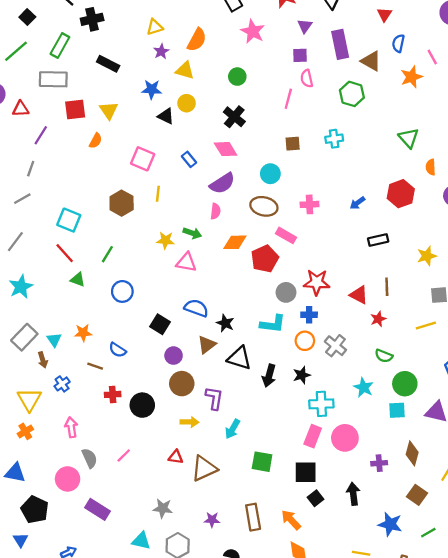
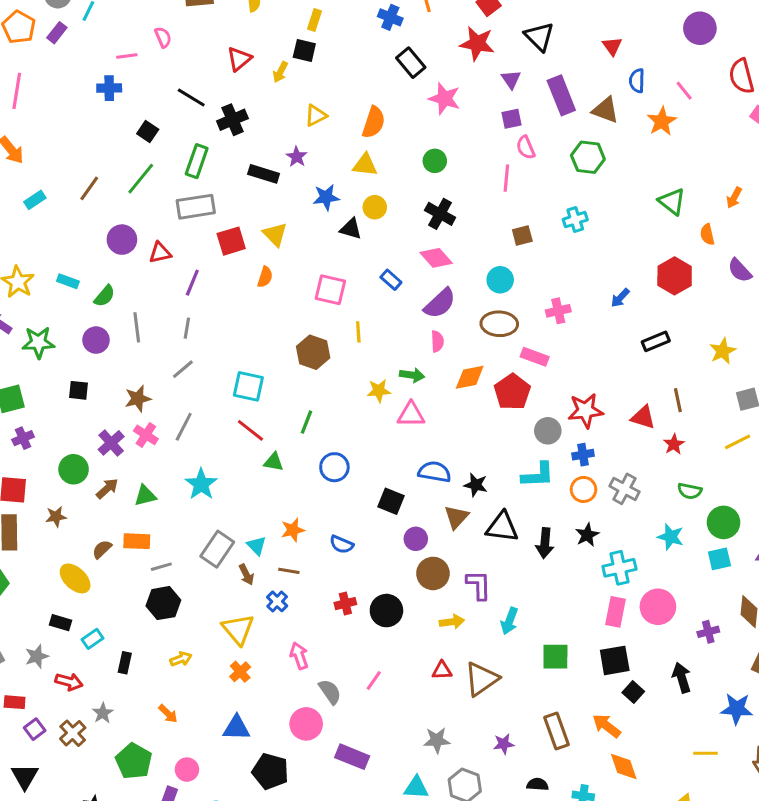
purple star: (161, 51) -> (297, 157), moved
brown line: (95, 366) -> (289, 571), moved

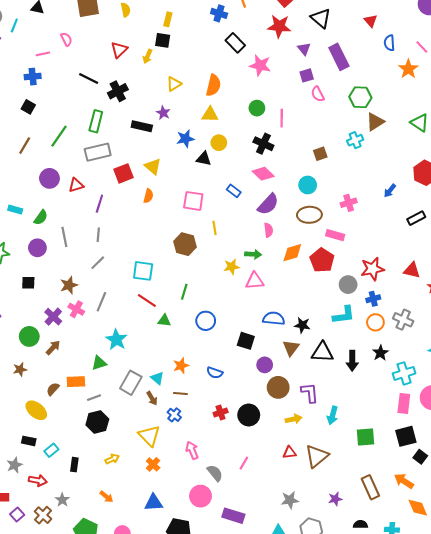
brown triangle: (605, 110) -> (375, 122), moved, turned -48
black square: (148, 132) -> (28, 107), moved
pink line: (506, 178) -> (282, 118), moved
green triangle: (145, 496) -> (99, 363), moved

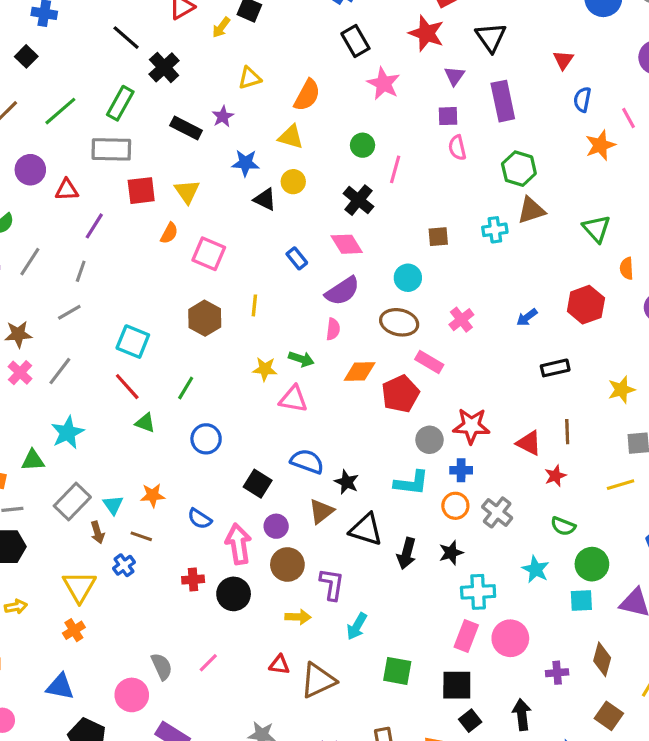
black cross: (118, 91) -> (164, 67), turned -30
pink square: (193, 201) -> (209, 254), moved
pink cross: (349, 203) -> (461, 320), turned -35
gray line: (64, 237) -> (30, 262), turned 30
pink arrow: (192, 450) -> (238, 544), moved, size x1.4

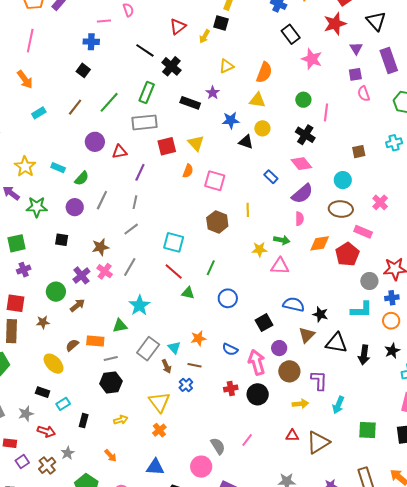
red star: (426, 33) -> (335, 24), turned -30
black square: (258, 484) -> (264, 323), turned 36

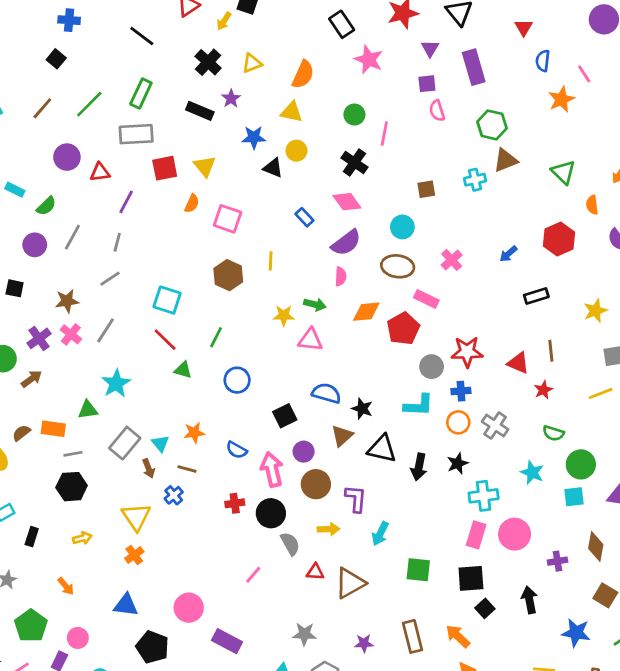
black cross: (171, 66) -> (208, 62), moved
gray semicircle: (218, 446) -> (290, 544), moved

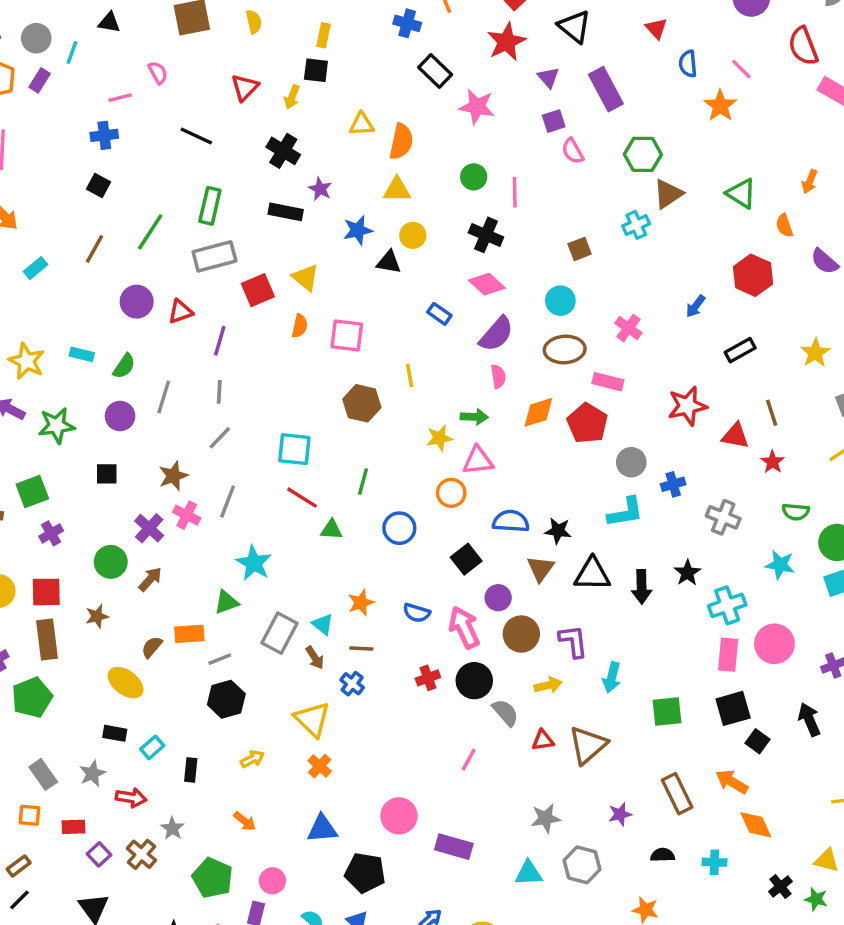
yellow triangle: (252, 63) -> (362, 124), moved, turned 30
red star: (467, 352) -> (687, 406), moved
orange circle: (458, 422) -> (451, 493), moved

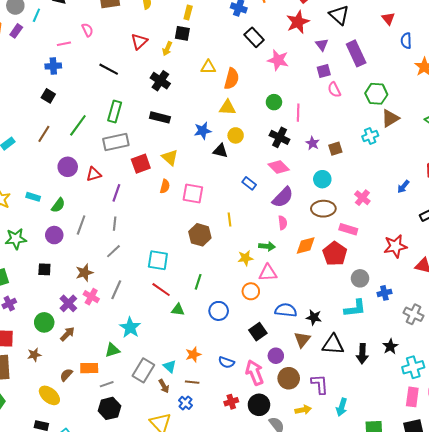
purple star: (320, 189) -> (313, 143), moved

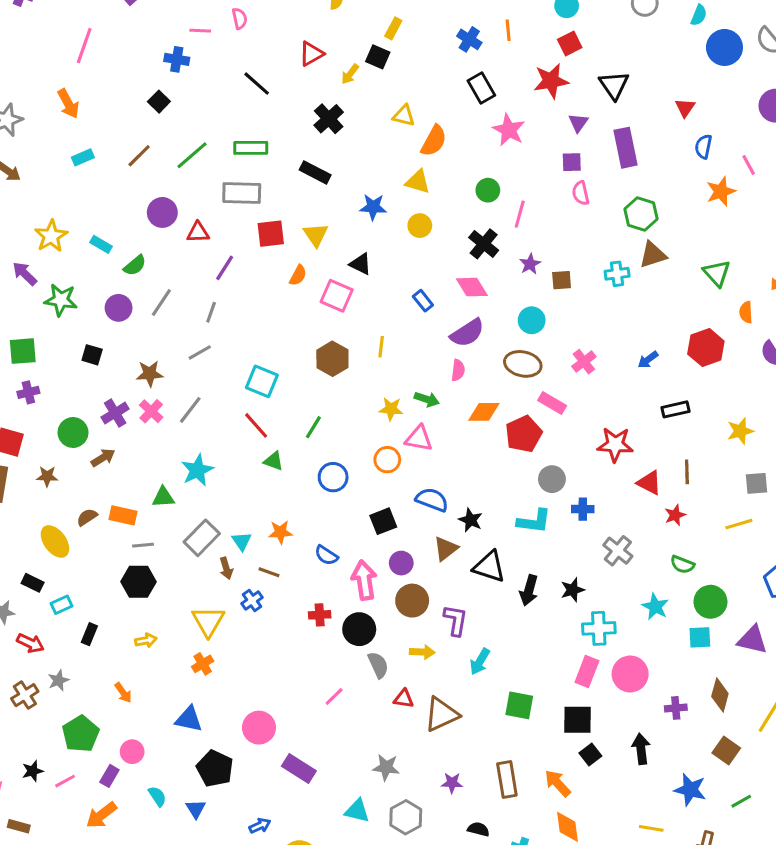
green rectangle: (115, 112) -> (251, 148), turned 60
black triangle: (220, 151) -> (361, 264), moved

